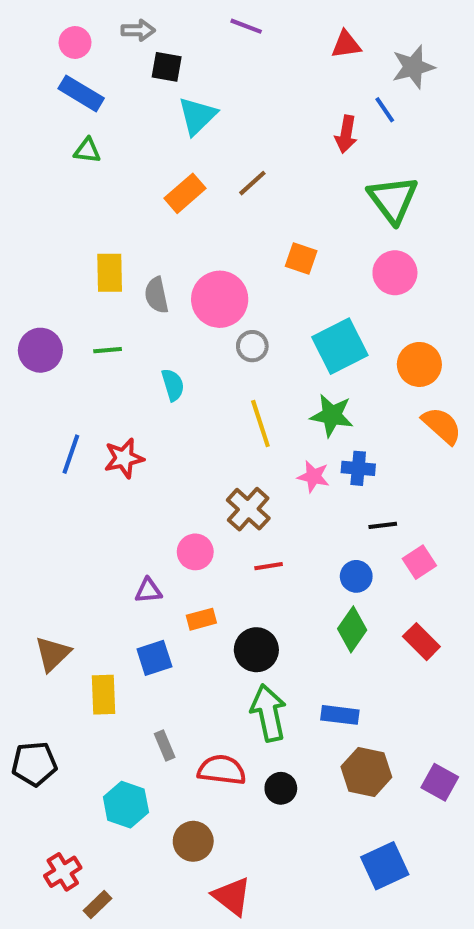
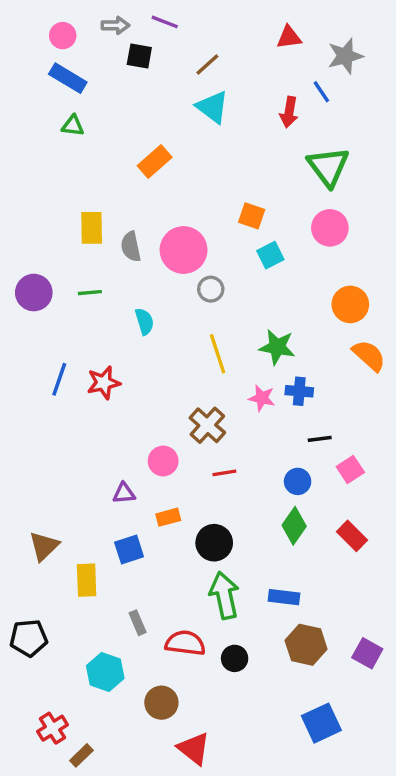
purple line: (246, 26) -> (165, 22), moved
cyan triangle: (197, 116) -> (212, 107), moved, turned -39
brown line: (252, 183) -> (207, 65), moved
cyan square: (340, 346) -> (270, 255), moved, size x0.6

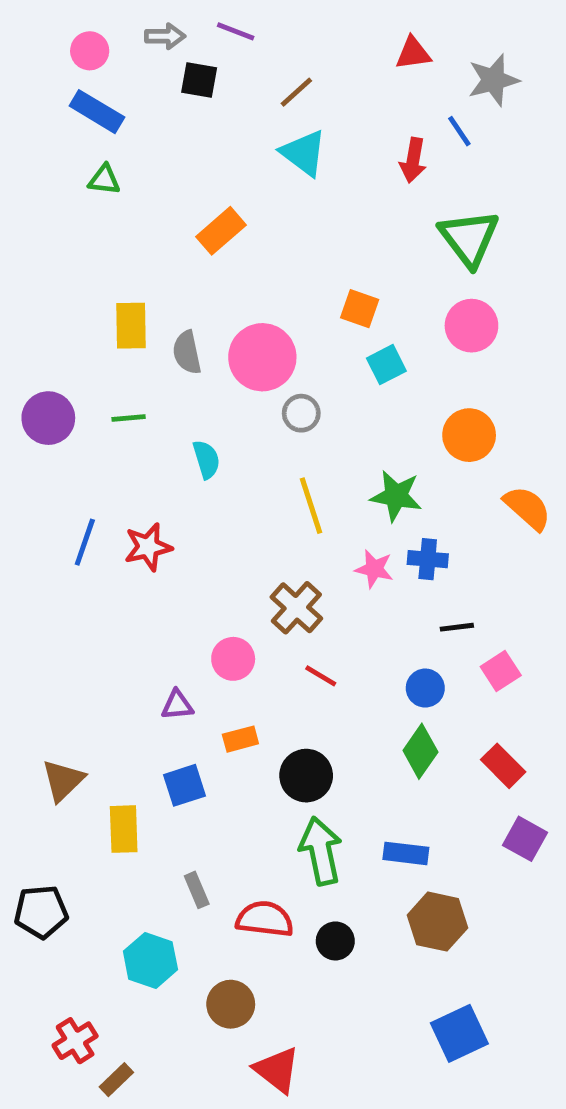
orange circle: (350, 304) -> (469, 435), moved
red line: (224, 473) -> (321, 676), turned 40
purple square: (367, 653) -> (525, 839), moved

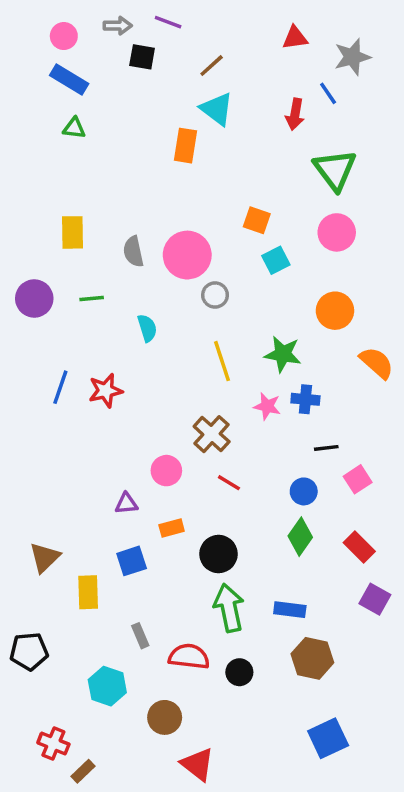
orange rectangle: (221, 231) -> (185, 146), moved, turned -40
yellow rectangle: (131, 326) -> (73, 232), moved
red cross: (75, 1041) -> (53, 743), turned -36

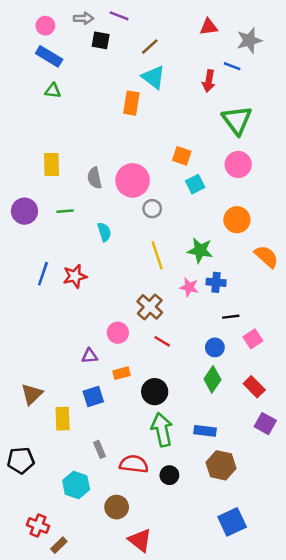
blue line: (328, 93) -> (232, 66), turned -35

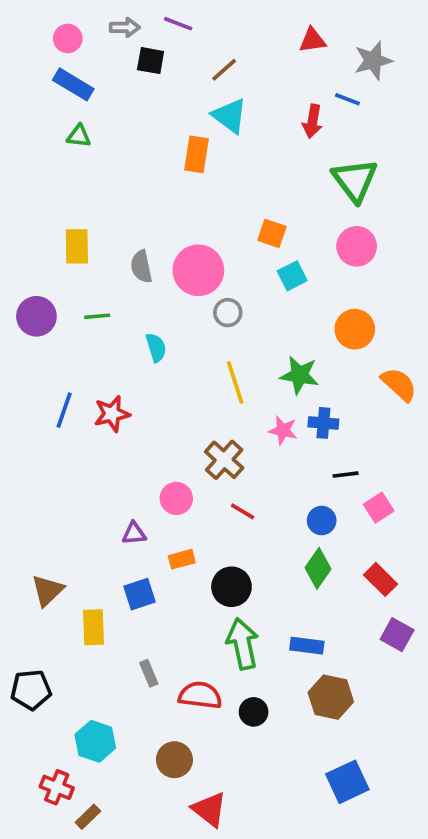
cyan hexagon: (76, 485) -> (95, 741), moved

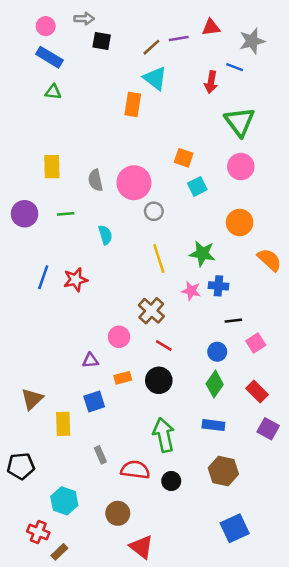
purple line: (178, 24) -> (179, 39), moved, turned -30
black circle: (231, 587) -> (159, 380), moved
blue rectangle: (307, 646) -> (213, 425), moved

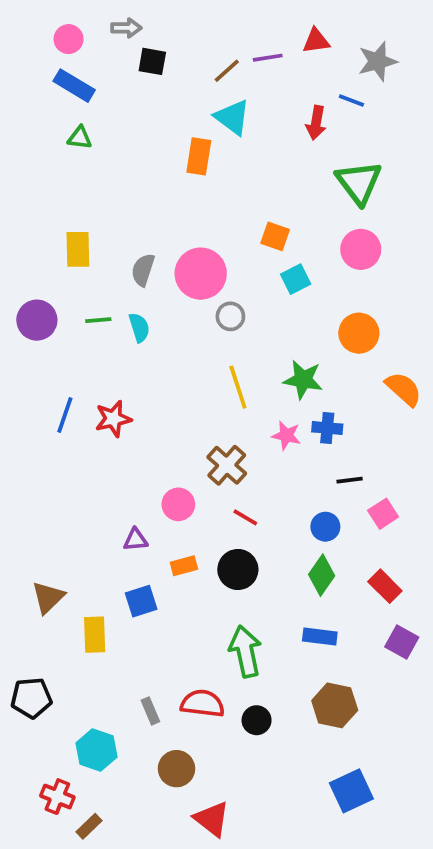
gray semicircle: (95, 180) -> (143, 270), turned 30
cyan semicircle: (105, 235) -> (139, 328), moved
gray rectangle: (100, 455) -> (150, 711), moved

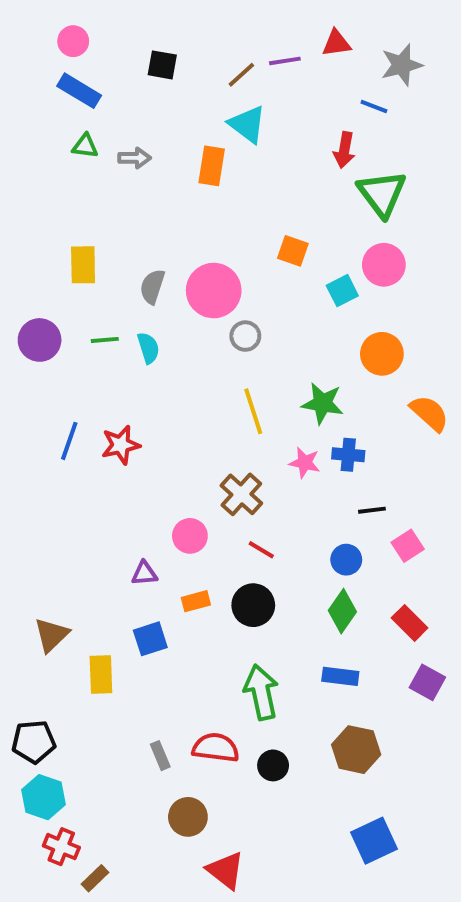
gray arrow: (126, 28) -> (135, 158), moved
red arrow: (316, 123) -> (344, 150), moved
cyan square: (296, 279) -> (342, 291), moved
cyan hexagon: (96, 750) -> (43, 797), moved

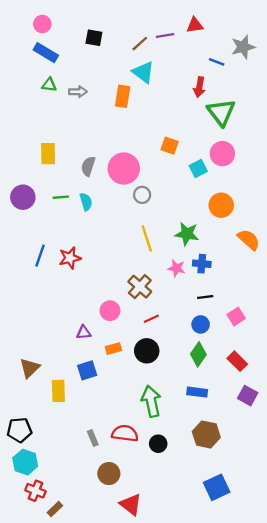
gray star: (402, 65) -> (243, 47), moved
black line: (372, 510) -> (205, 297), moved
red line: (261, 550) -> (151, 319), turned -56

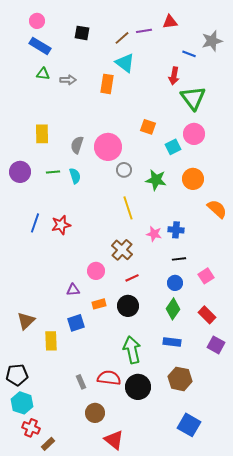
green star: (187, 234) -> (156, 180), moved
black circle: (158, 444) -> (138, 387), size x1.6
blue square: (217, 487) -> (189, 425), turned -35

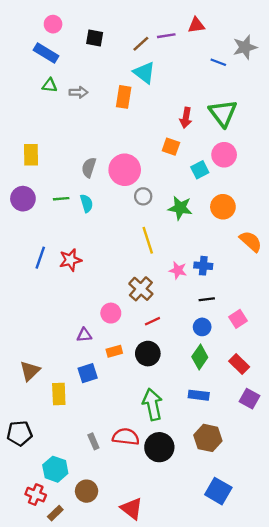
pink circle: (37, 21) -> (53, 24), moved
red arrow: (174, 76) -> (186, 118), moved
yellow rectangle: (42, 134) -> (31, 155), moved
cyan hexagon: (22, 403) -> (55, 469), moved
brown circle: (95, 413) -> (87, 491), moved

